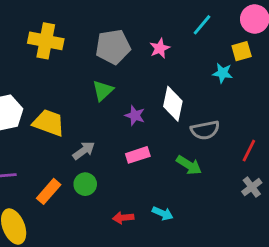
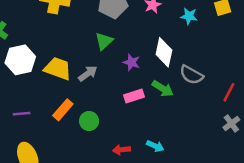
cyan star: (223, 73) -> (189, 16), moved
gray semicircle: (205, 130) -> (191, 75), turned 40
gray arrow: (84, 151) -> (88, 74), moved
green arrow: (189, 165) -> (163, 89), moved
orange rectangle: (49, 191) -> (63, 110), moved

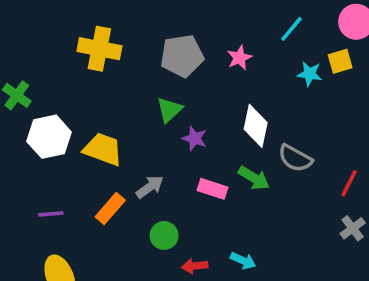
cyan star: (189, 16) -> (310, 74), moved
purple star: (131, 62) -> (195, 138), moved
gray arrow: (88, 74) -> (150, 187), moved
pink rectangle: (134, 96) -> (213, 189), turned 36
green circle: (89, 121) -> (164, 235), moved

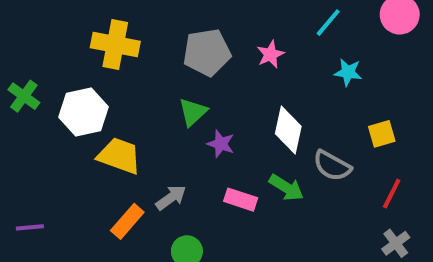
yellow square: (340, 61) -> (382, 134), moved
white hexagon: (49, 137) -> (84, 112), moved
purple line: (51, 214) -> (30, 227), moved

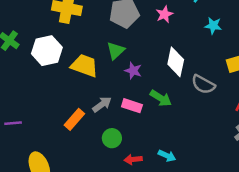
yellow trapezoid: (119, 156) -> (84, 66), moved
green arrow: (286, 188) -> (161, 98), moved
pink rectangle: (241, 200) -> (132, 106), moved

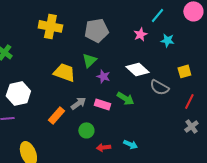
pink star: (164, 14) -> (140, 34), moved
white hexagon: (47, 51) -> (18, 93), moved
white diamond: (176, 62) -> (137, 69), turned -60

